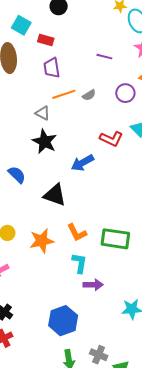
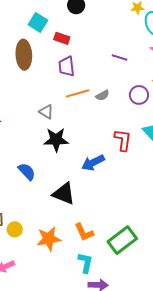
gray triangle: (43, 113) -> (46, 112), moved
red L-shape: (111, 139) -> (123, 140), turned -110
black star: (45, 141) -> (56, 140), turned -30
green rectangle: (115, 239) -> (122, 240), turned -48

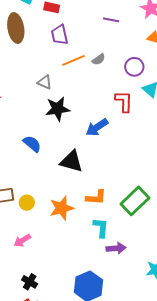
purple circle: (139, 95) -> (134, 67), moved
orange L-shape: (84, 232) -> (96, 197), turned -55

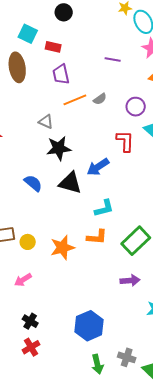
black triangle: (71, 161) -> (70, 183), moved
cyan L-shape: (101, 228) -> (104, 208), moved, turned 70
purple arrow: (116, 248) -> (130, 280), moved

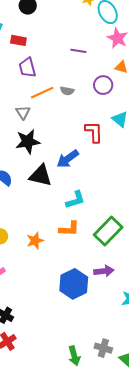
gray semicircle: (100, 99) -> (67, 91), turned 48
purple circle: (136, 107) -> (103, 85), moved
gray triangle: (46, 122) -> (23, 112), moved, turned 35
orange star: (62, 247) -> (35, 241), size x0.7
blue hexagon: (89, 326) -> (74, 284), moved

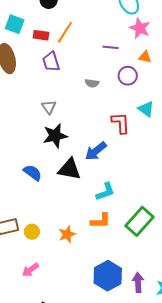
purple line: (78, 51) -> (111, 47), moved
orange line: (42, 93) -> (65, 32), moved, turned -30
purple arrow: (104, 271) -> (138, 282), moved, turned -84

